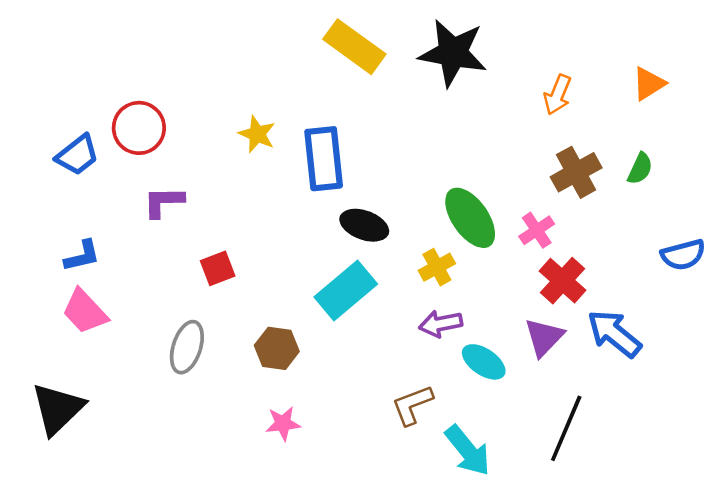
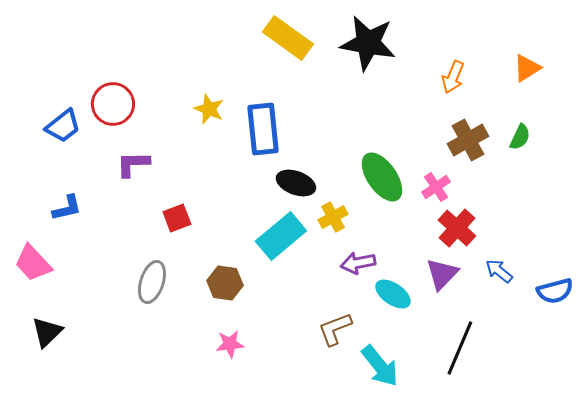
blue semicircle: (683, 255) -> (555, 291), moved
yellow cross: (437, 267) -> (333, 217), moved
pink trapezoid: (85, 311) -> (33, 263), moved
blue arrow: (614, 334) -> (499, 271), size x0.6
black triangle: (58, 409) -> (47, 332), size x0.7

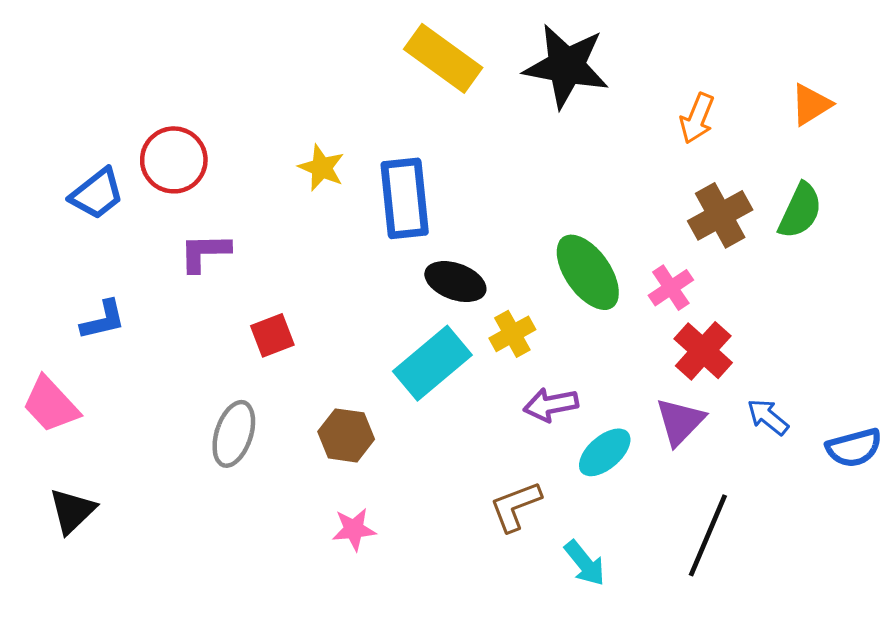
green semicircle: (520, 137) -> (800, 211), size x1.4
cyan ellipse: (393, 294) -> (605, 452), turned -75
cyan arrow: (380, 366) -> (585, 563), size x0.7

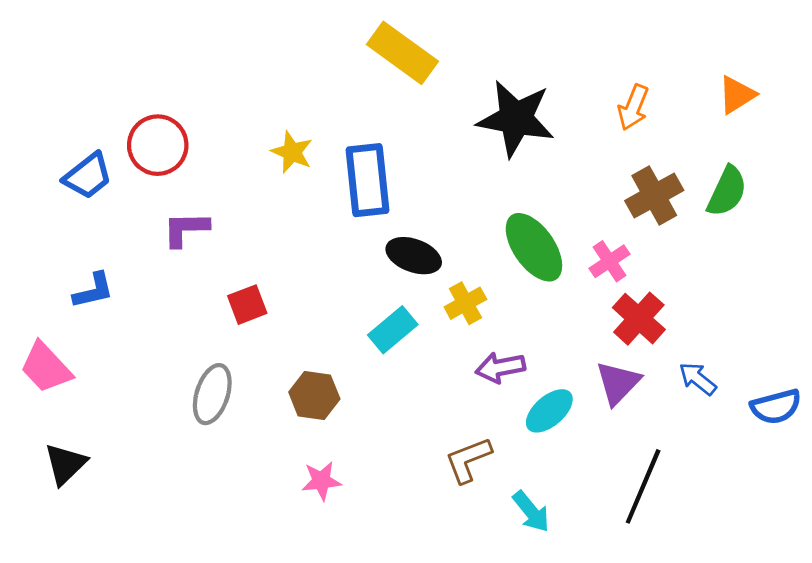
black star: (566, 66) -> (516, 119), moved
cyan rectangle: (432, 363) -> (393, 330), size x0.7

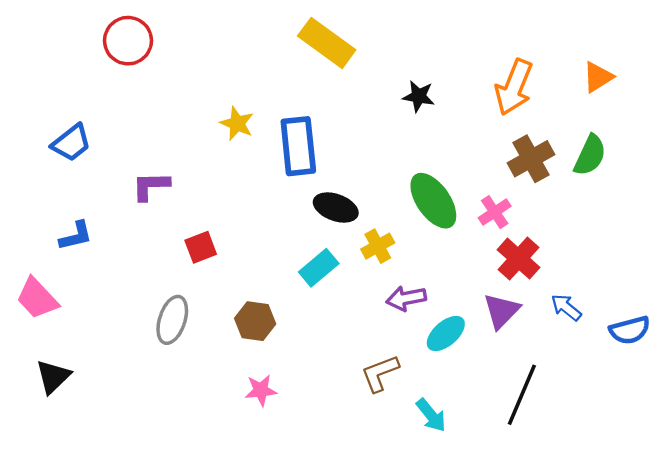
orange arrow: (633, 107) -> (514, 87), size x1.5
black star: (516, 119) -> (419, 96), size x0.5
red circle: (158, 145) -> (128, 41), moved

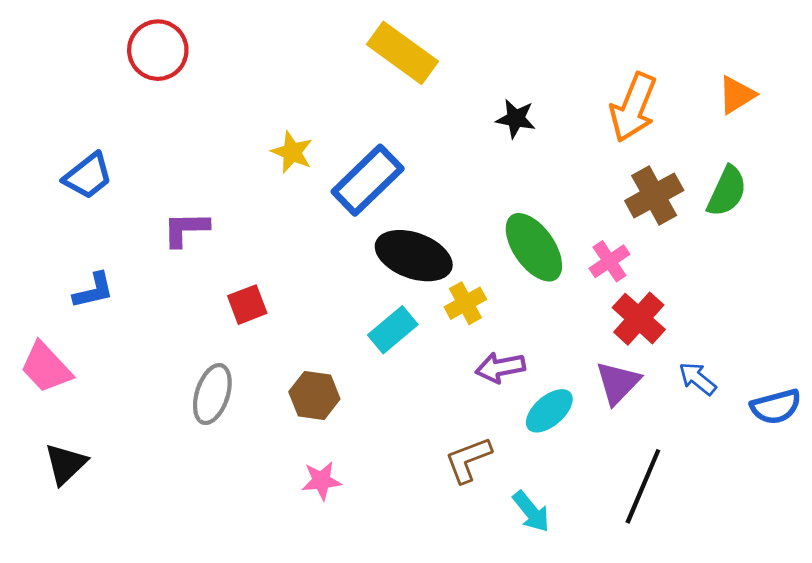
blue rectangle: (298, 146) -> (368, 180), turned 52
black ellipse: (336, 208) -> (414, 256), size x1.4

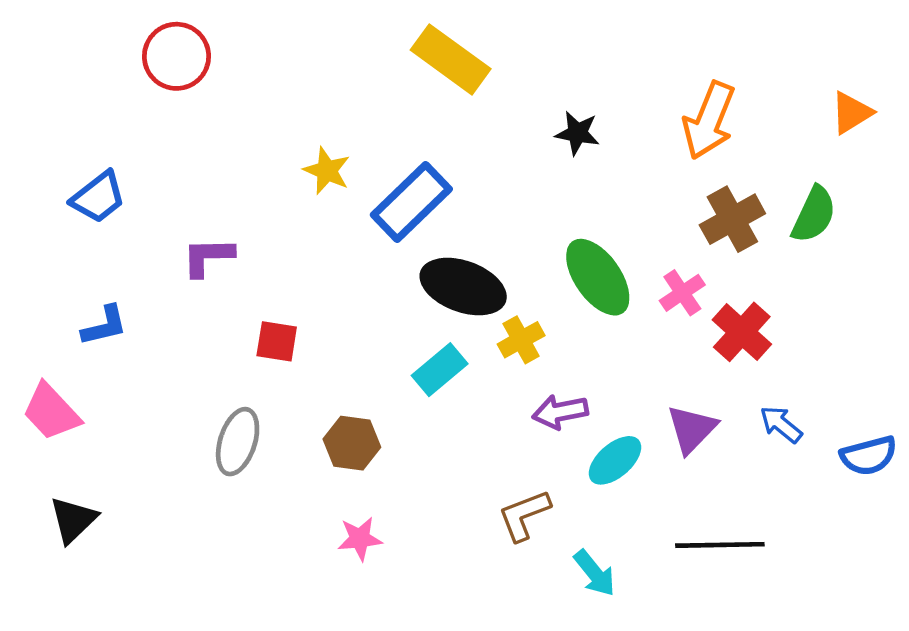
orange triangle: (737, 95) -> (851, 113), moved
red square: (247, 305) -> (277, 341), turned 30
red cross: (639, 319) -> (742, 332), moved
black line: (643, 486) -> (720, 545), turned 66

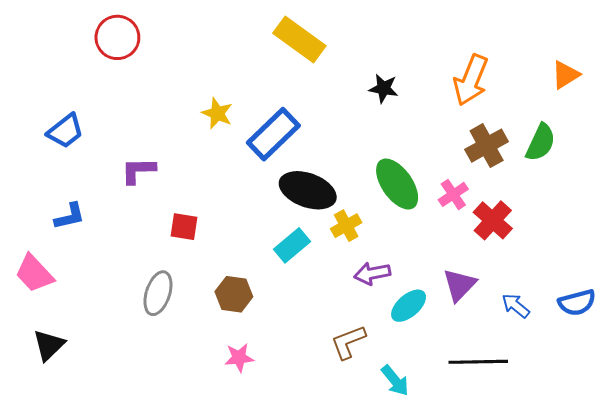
blue arrow: (781, 424) -> (516, 306), moved

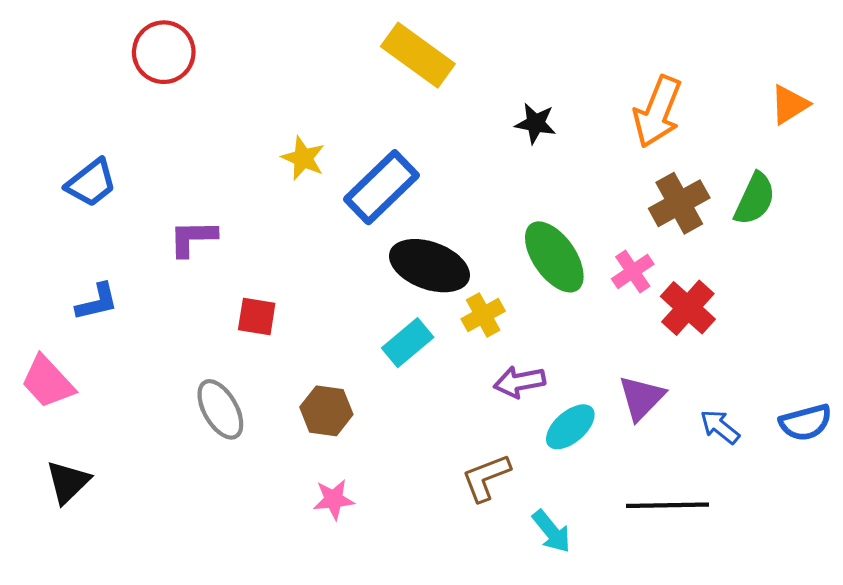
gray ellipse: (158, 293) -> (220, 409), turned -48

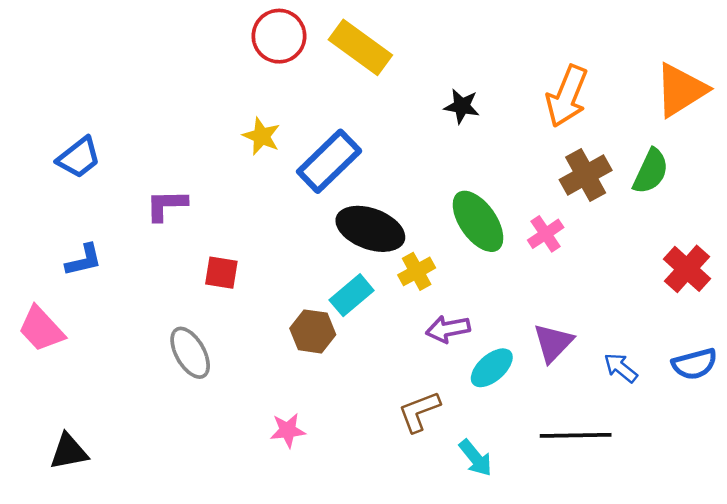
red circle: (164, 52) -> (279, 36), moved
orange triangle: (790, 104) -> (681, 90), size x1.6
red cross: (688, 308) -> (687, 269), moved
brown hexagon: (326, 411) -> (313, 331), moved
black triangle: (68, 482) -> (69, 452), moved, turned 33

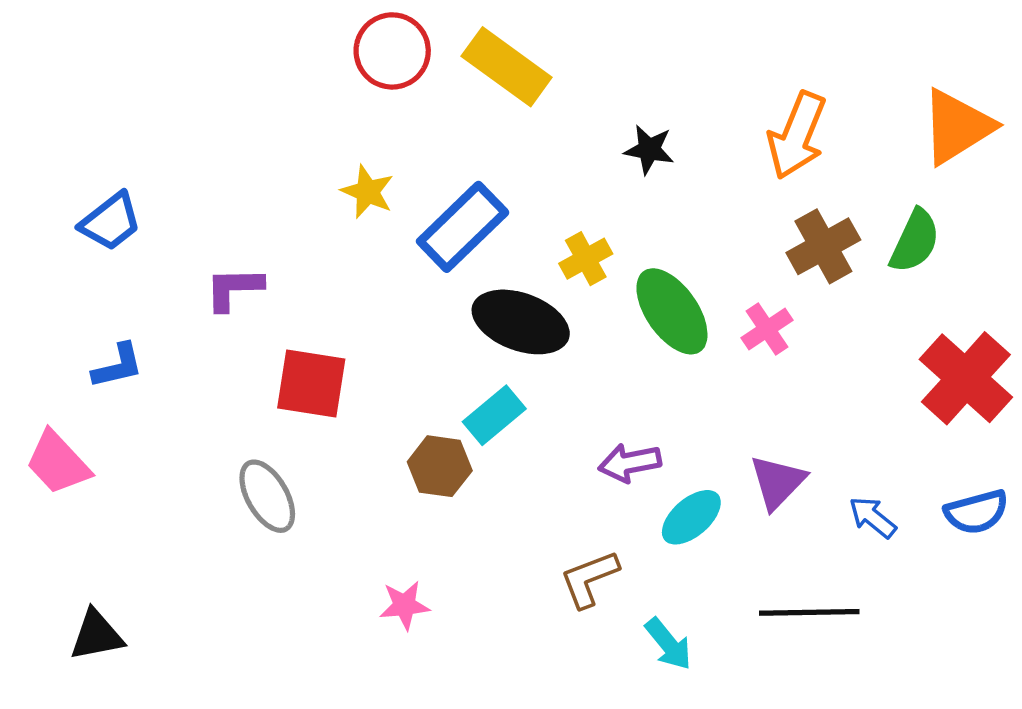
red cross: (687, 269) -> (966, 378), size x1.4
yellow cross: (417, 271) -> (586, 259), moved
red square: (221, 273) -> (311, 384), size x1.5

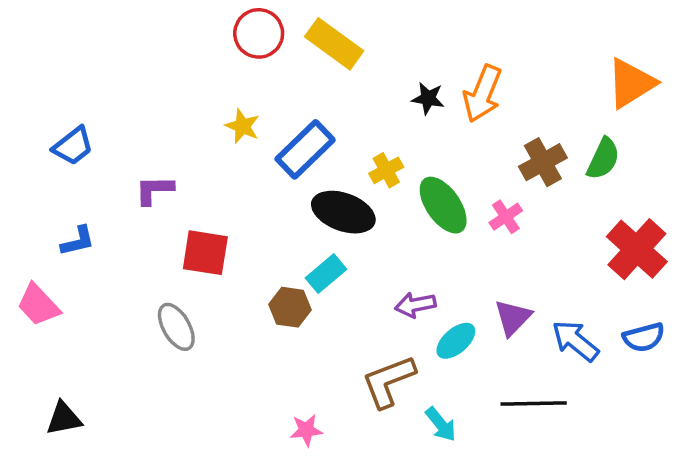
orange arrow: (797, 135) -> (483, 94), moved
blue arrow: (873, 517) -> (575, 341), size x1.5
brown L-shape: (589, 579) -> (389, 381), size x1.4
pink star: (405, 605) -> (306, 430), moved

